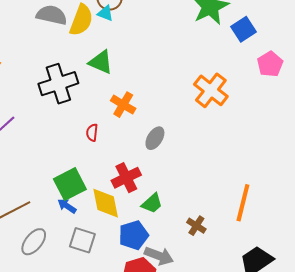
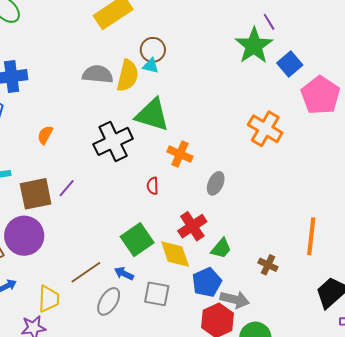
green triangle: (101, 62) -> (152, 115), size x1.4
pink pentagon: (270, 64) -> (320, 95), size x1.5
blue arrow: (67, 206) -> (124, 274), moved

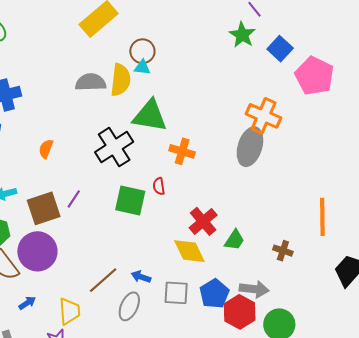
green star: (254, 46) -> (242, 35), size x0.7
gray ellipse: (216, 183) -> (250, 147), moved, size x1.6
green square: (137, 240) -> (130, 201), moved, turned -36
blue pentagon: (207, 282) -> (214, 294), moved

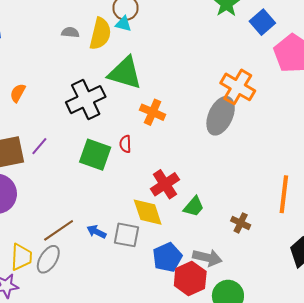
gray semicircle: (91, 82) -> (70, 32), size x0.6
gray square: (176, 293) -> (127, 235), moved
gray ellipse: (129, 306) -> (48, 259), moved

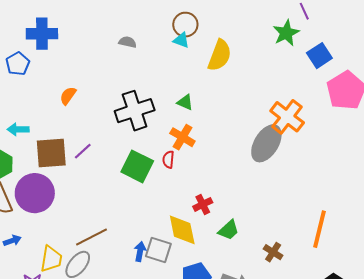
yellow semicircle: (100, 34) -> (220, 55), moved
green triangle: (125, 73) -> (185, 102), moved, size x0.5
orange cross: (153, 112) -> (182, 137), moved
red cross: (165, 184) -> (203, 204), size x0.7
blue arrow: (97, 232) -> (140, 252), moved, turned 66

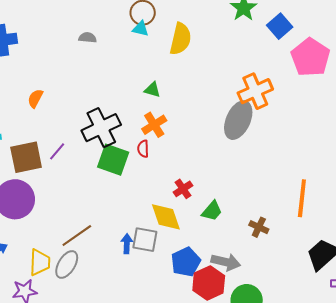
black cross: (135, 111) -> (101, 128), moved
orange cross: (287, 117) -> (255, 91), turned 36
orange cross: (182, 137) -> (154, 125), turned 35

